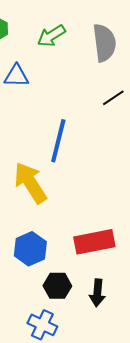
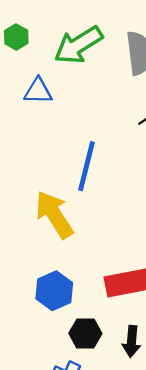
green arrow: (51, 36) -> (78, 45), size x1.5

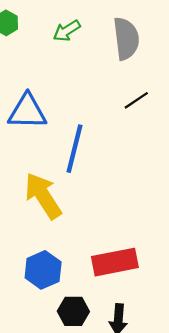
green arrow: (78, 45) -> (67, 31), size x0.6
blue triangle: (38, 91) -> (27, 112), moved, size x1.4

